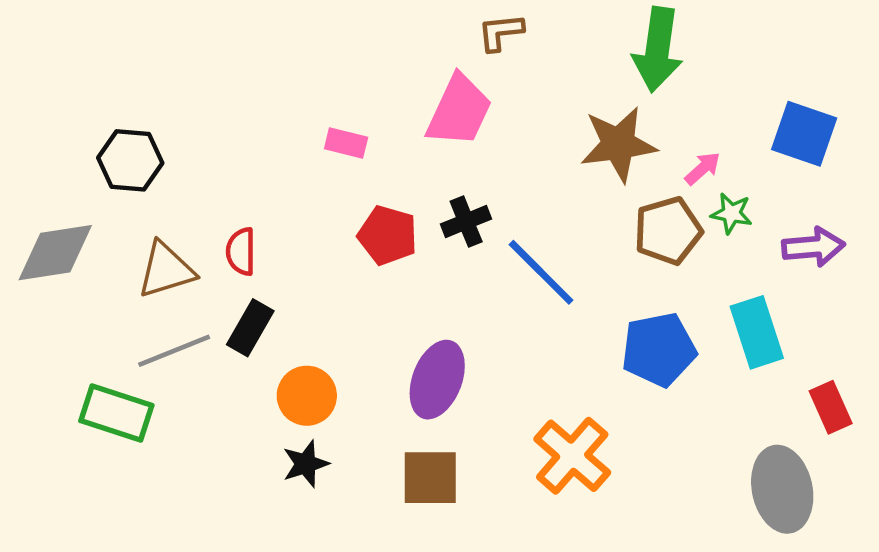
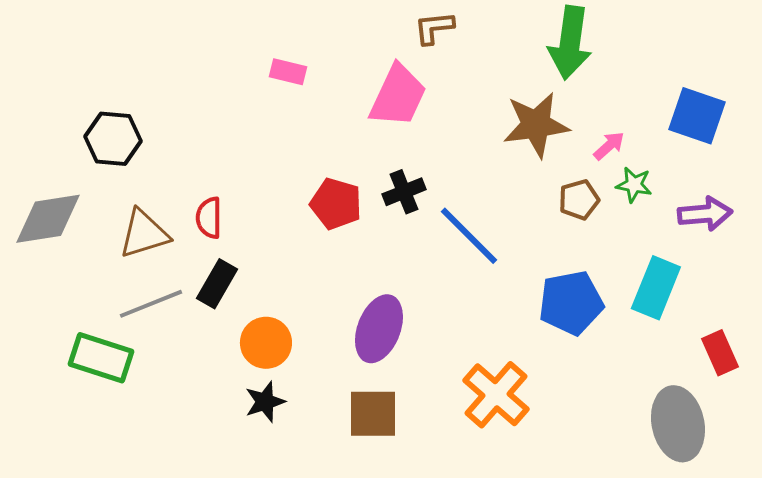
pink rectangle: (346, 143) -> (288, 72), moved
brown pentagon: (668, 231) -> (579, 200), size x0.7
cyan rectangle: (757, 332) -> (656, 288), turned 40

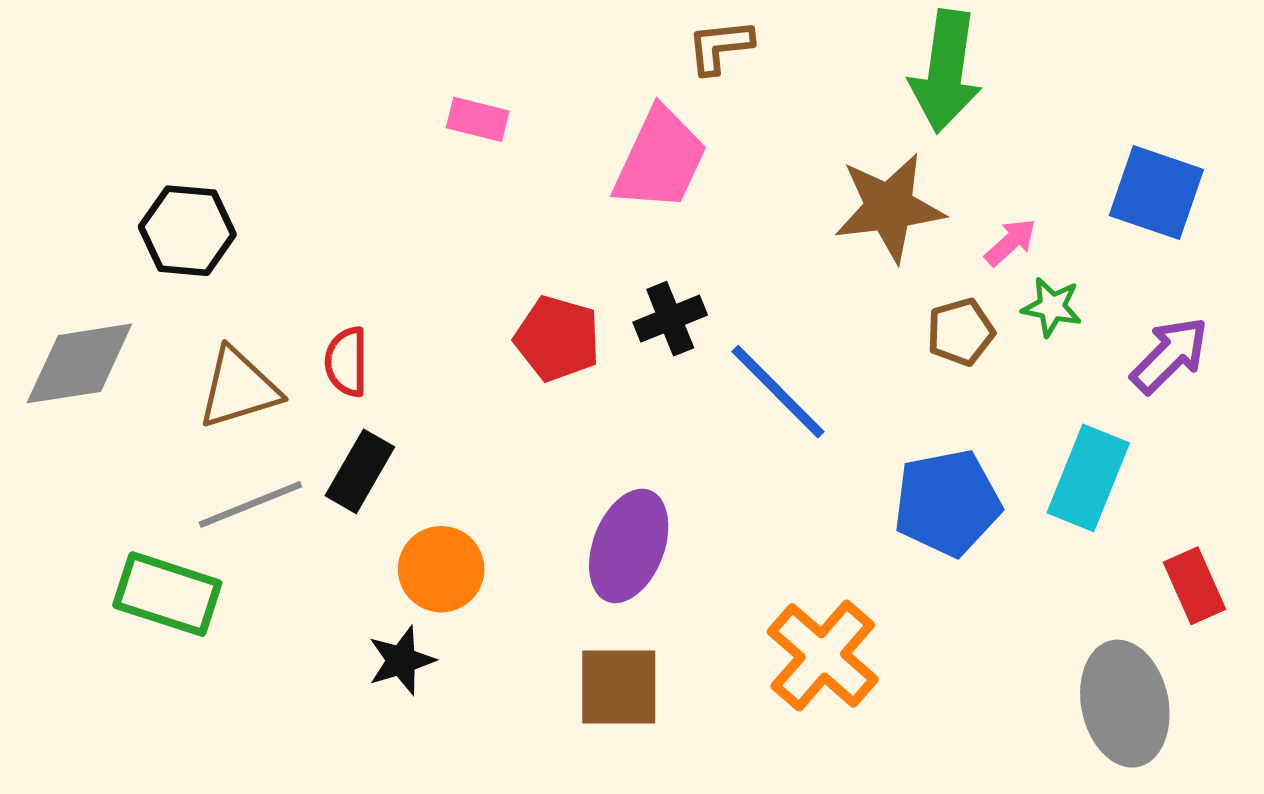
purple arrow: (705, 214) -> (1170, 355), turned -40
black star: (265, 402) -> (401, 660), moved

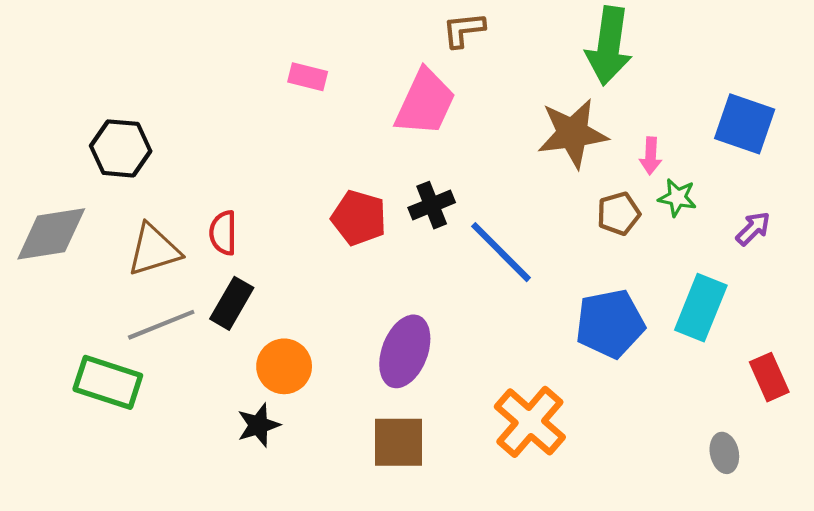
pink arrow: (1010, 242) -> (651, 156), turned 135
purple arrow: (1170, 355) -> (753, 229), size x0.7
gray ellipse: (1125, 704) -> (724, 453), size x0.5

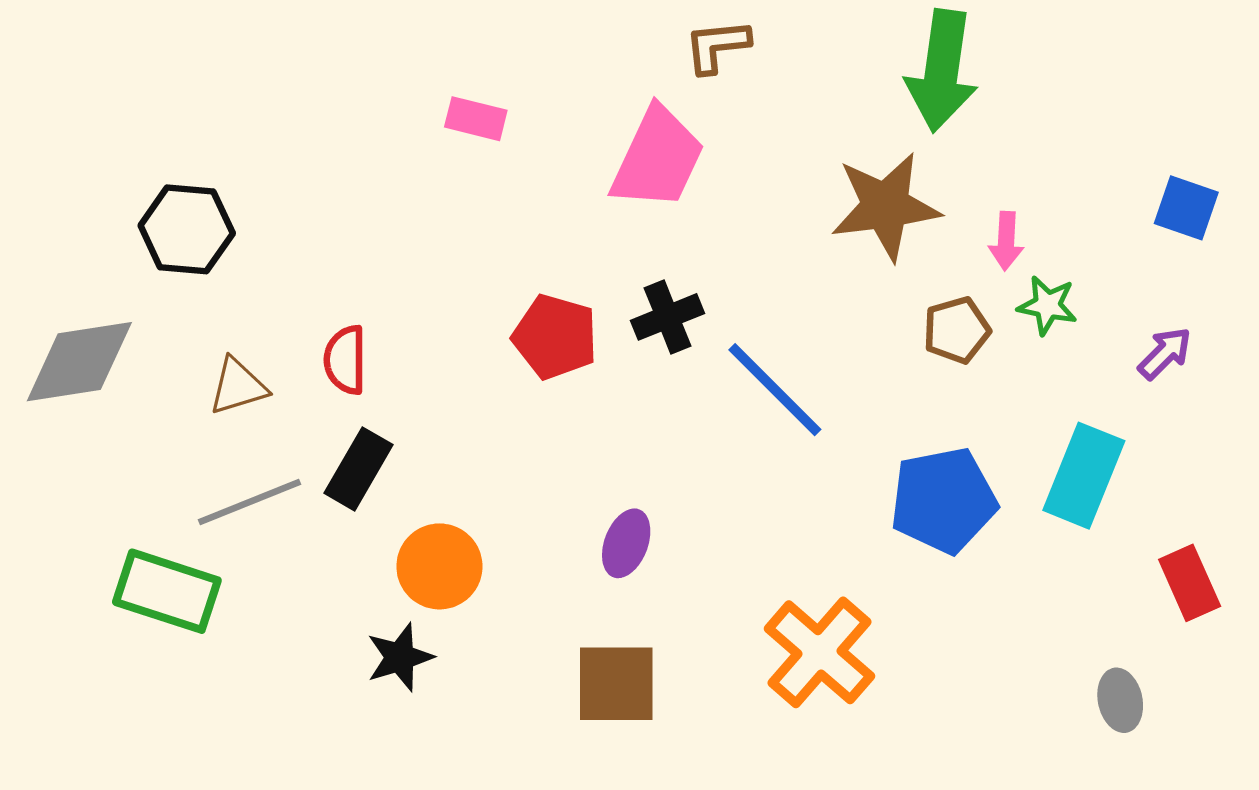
blue square: (745, 124) -> (1186, 208), moved, size x0.7
brown triangle: (154, 250) -> (238, 386), size x0.7
purple ellipse: (405, 351) -> (626, 543), size x0.6

